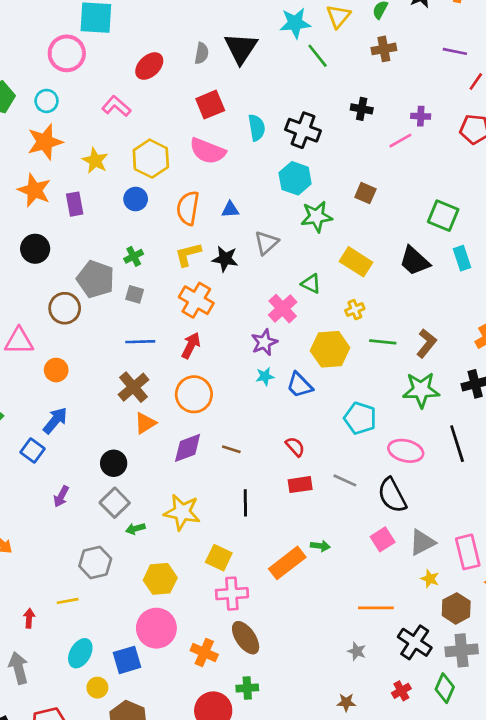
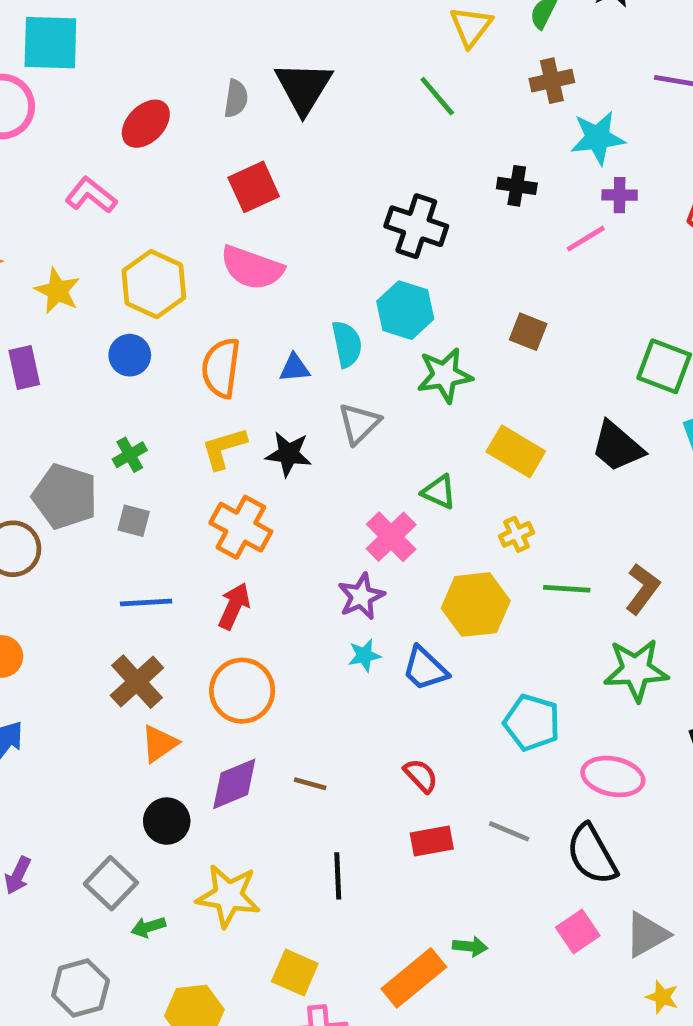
cyan star: (295, 23) -> (598, 138), moved
cyan semicircle: (257, 128) -> (347, 344), moved
black circle: (114, 463) -> (167, 821), moved

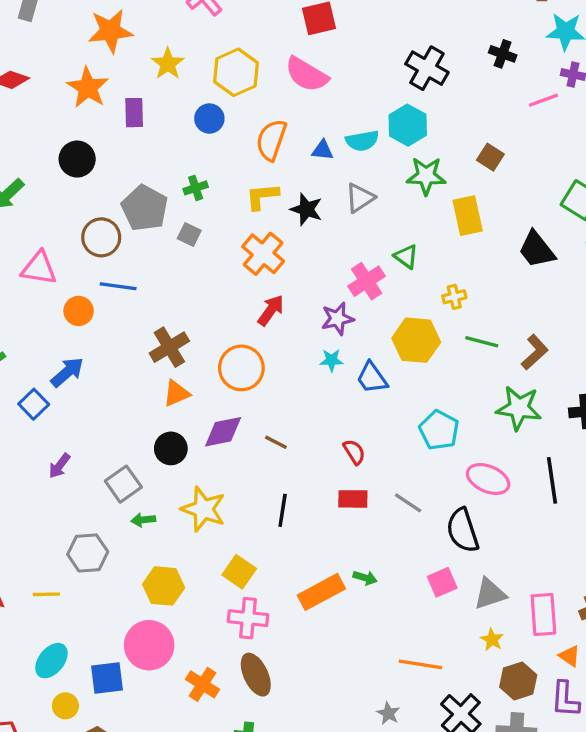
cyan semicircle: (347, 344) -> (362, 141), turned 80
yellow rectangle: (516, 451) -> (468, 216), moved, turned 36
blue line: (146, 603) -> (118, 286), moved
red arrow: (234, 606) -> (271, 310), moved

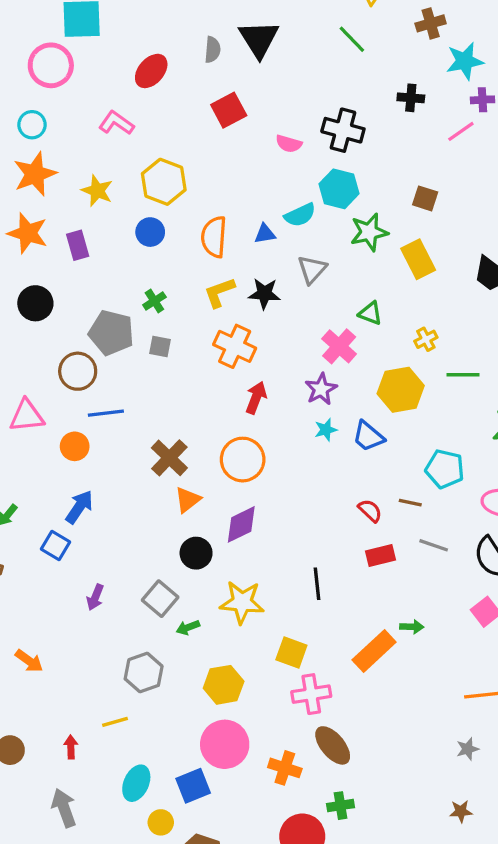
pink semicircle: (307, 74) -> (289, 144), moved, size x0.6
brown line: (276, 442) -> (410, 503), moved
gray star: (388, 713) -> (468, 749), turned -30

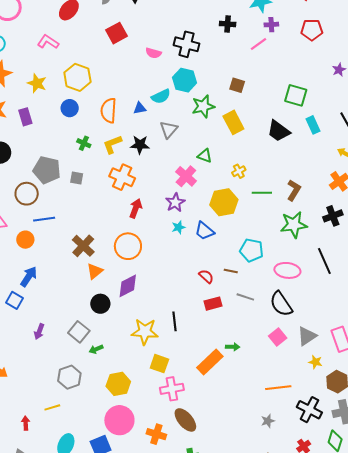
green cross: (154, 301) -> (84, 143), moved, turned -32
yellow star: (242, 602) -> (145, 332), moved

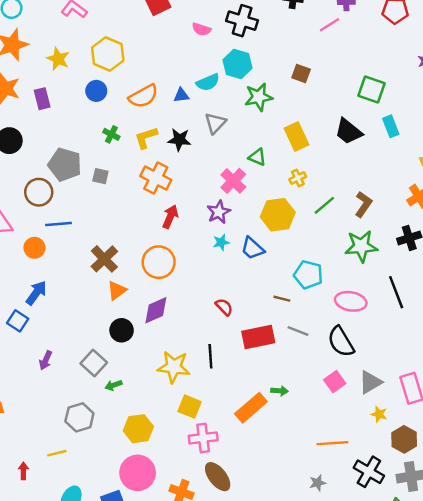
orange semicircle: (109, 111) -> (143, 96), turned -125
yellow rectangle: (233, 122) -> (296, 136), moved
green line: (262, 193) -> (324, 205), turned -42
red semicircle: (206, 276) -> (224, 307), moved
red rectangle: (213, 304) -> (258, 337), size x1.5

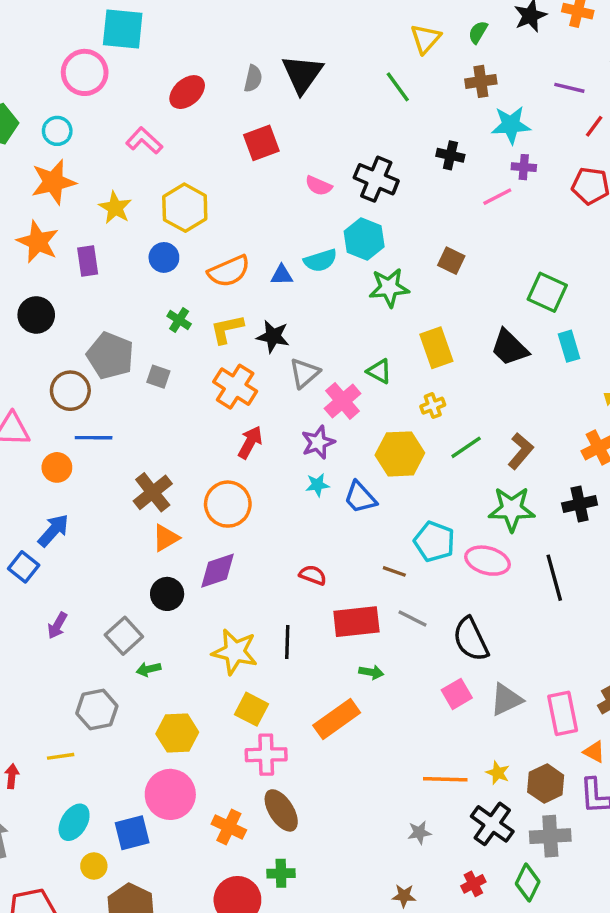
gray triangle: (215, 123) -> (304, 373), moved
pink ellipse: (351, 301) -> (488, 561), moved
red semicircle: (224, 307) -> (313, 575), turned -30
green arrow: (279, 391) -> (371, 672), moved
yellow star: (379, 414) -> (498, 773), moved

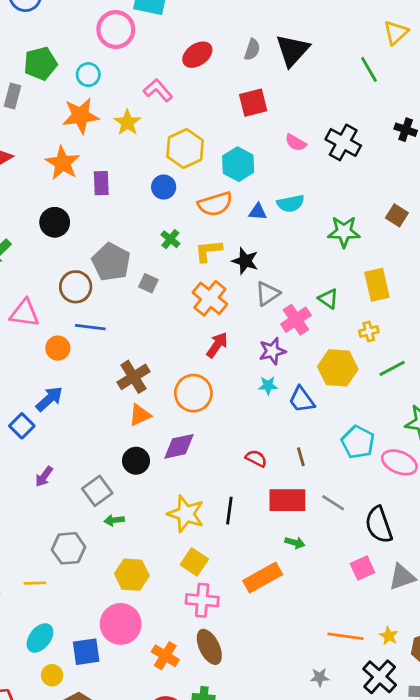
yellow star: (115, 208) -> (127, 123), moved
cyan hexagon: (364, 239) -> (238, 164), moved
brown line: (394, 571) -> (301, 457), moved, turned 48

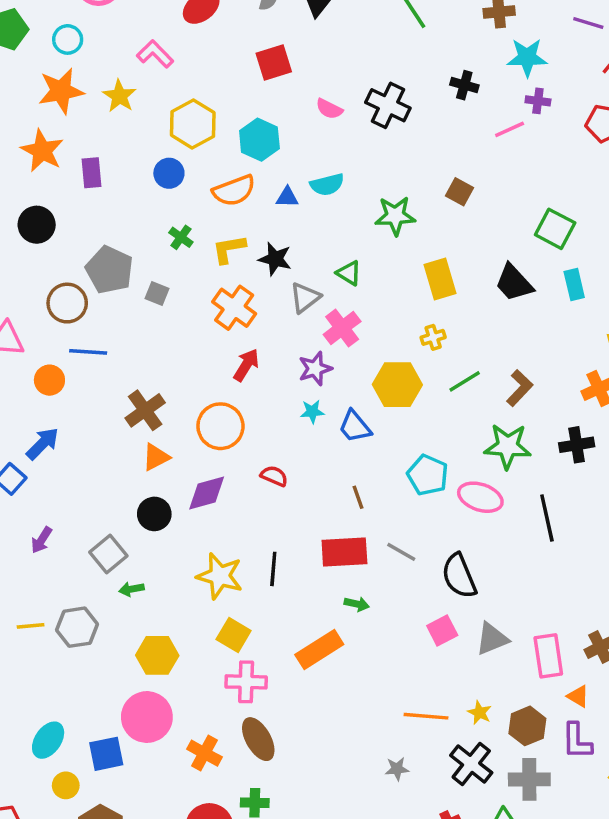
green triangle: (328, 299) -> (349, 273), moved
red semicircle: (256, 458) -> (274, 476), moved
yellow line: (35, 583) -> (31, 626), moved

